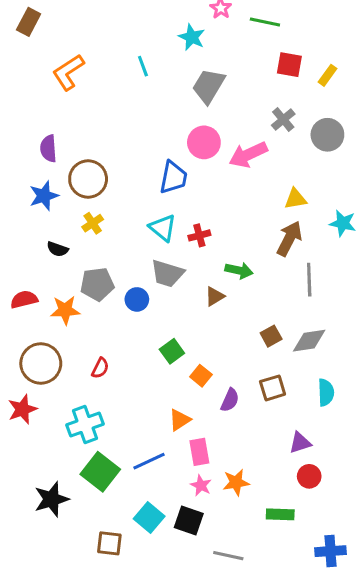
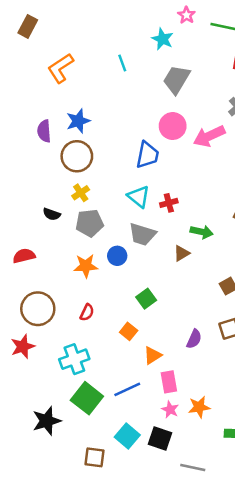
blue star: (44, 196) -> (78, 121), moved
gray pentagon: (97, 284) -> (89, 223), moved
orange star: (65, 310) -> (86, 266), moved
orange square: (201, 376) -> (129, 331), moved

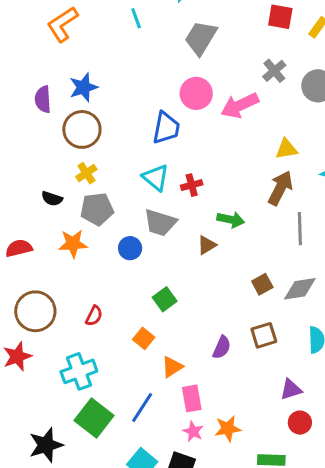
orange star: (86, 266) -> (73, 244), moved
blue line: (127, 389) -> (142, 407), turned -32

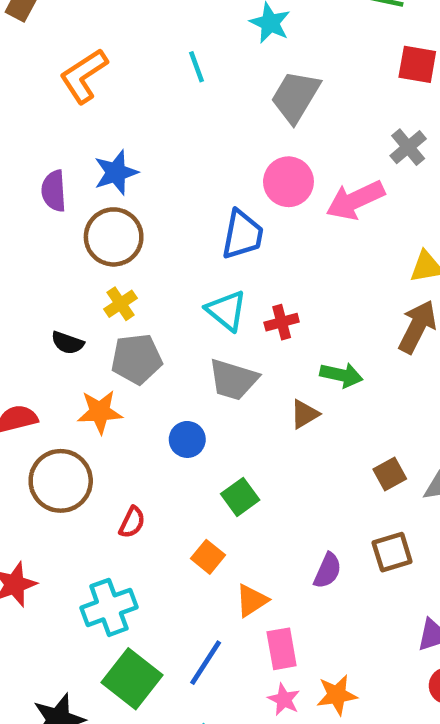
blue circle: (130, 248) -> (187, 439), moved
brown circle: (35, 311) -> (61, 481), moved

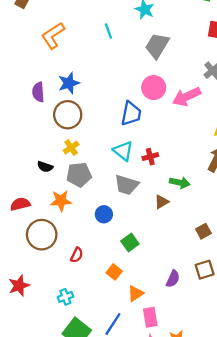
cyan cross: (109, 607) -> (65, 297), size x0.6

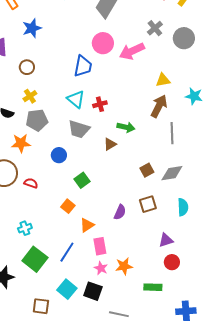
blue star: (69, 83) -> (32, 28), moved
brown circle: (68, 115) -> (27, 67), size x0.6
red semicircle: (77, 255) -> (31, 183), moved, turned -96

